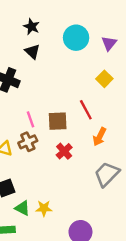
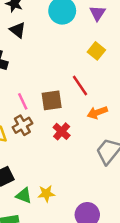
orange arrow: (100, 137) -> (97, 112), turned 48

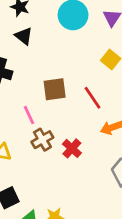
brown square: (52, 100) -> (55, 89), moved
brown cross: (22, 125) -> (42, 140), moved

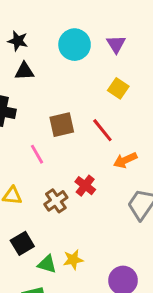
black triangle: (24, 36) -> (24, 71), turned -36
brown cross: (42, 140) -> (56, 201), moved

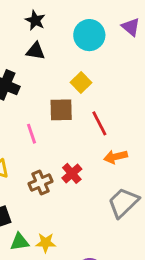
purple triangle: (116, 44) -> (131, 27), moved, turned -30
yellow square: (118, 88) -> (81, 82), moved
green triangle: (47, 264) -> (19, 242), turned -36

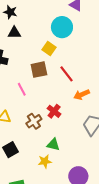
cyan circle: (89, 35) -> (62, 27), moved
green triangle: (19, 242) -> (53, 145), moved, turned 32

